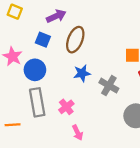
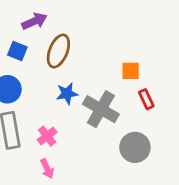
gray cross: (109, 86) -> (101, 109), size x1.4
pink arrow: (78, 133) -> (47, 169), moved

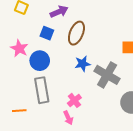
pink cross: (47, 136) -> (74, 100), moved

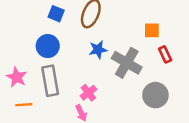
pink star: (19, 48) -> (17, 77), moved

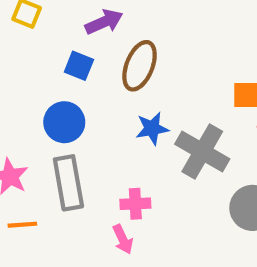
pink cross: (88, 93) -> (135, 204), turned 35

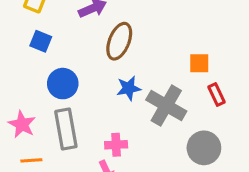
blue square: (79, 66) -> (41, 41), moved

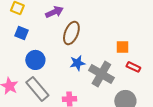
red rectangle: (216, 95) -> (133, 67), turned -40
gray rectangle: (66, 129) -> (37, 89), turned -30

